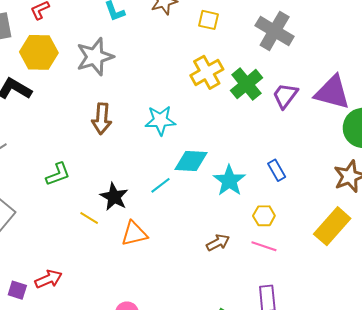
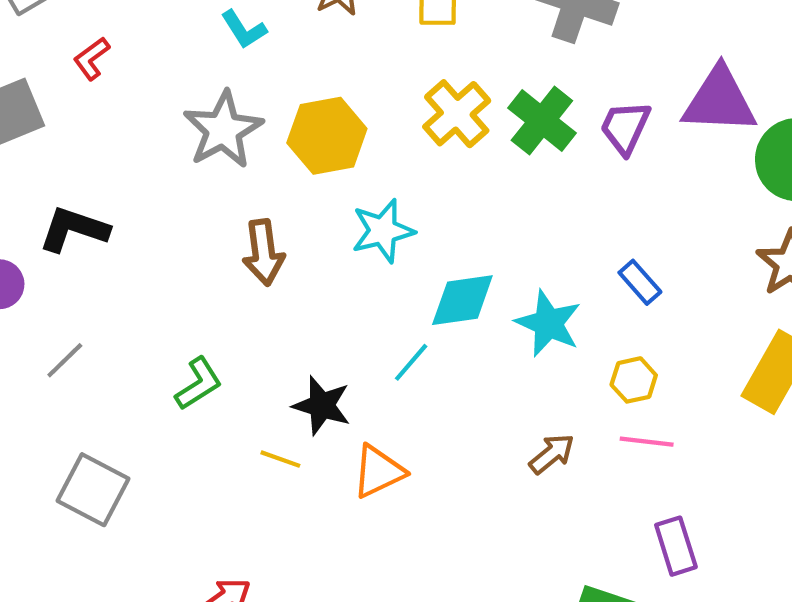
yellow hexagon: (39, 52) -> (327, 136), moved

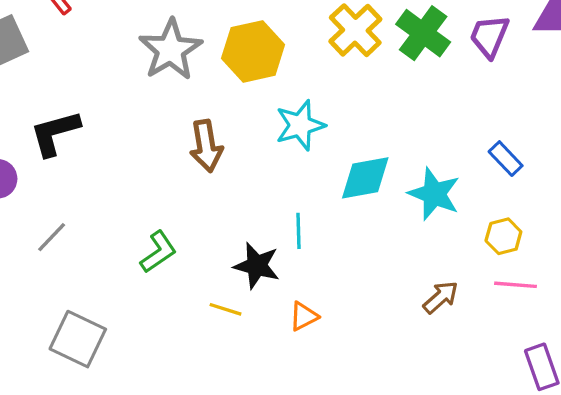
black L-shape: (74, 229) -> (55, 133), turned -32
cyan line: (411, 362) -> (299, 231), moved, turned -40
orange triangle: (378, 472) -> (304, 316), size x0.7

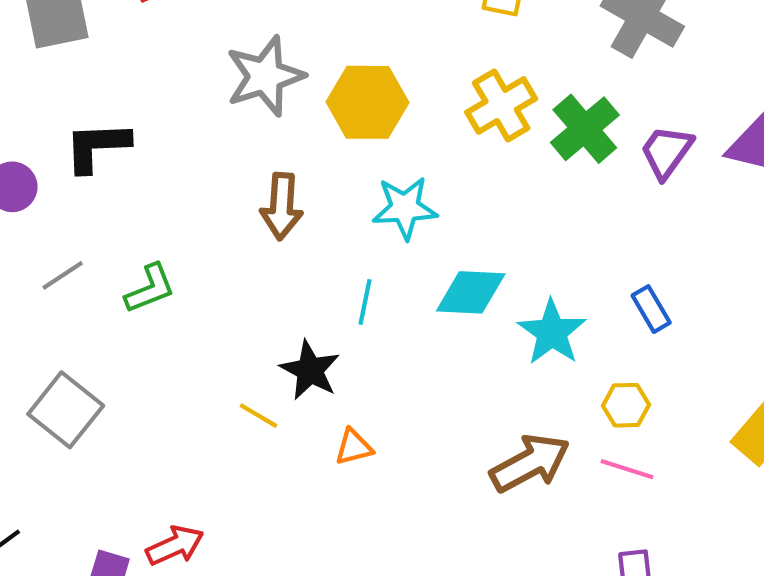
cyan line: (299, 231) -> (365, 302), moved
green L-shape: (158, 252) -> (150, 289), moved
brown arrow: (441, 297) -> (530, 463), size x1.6

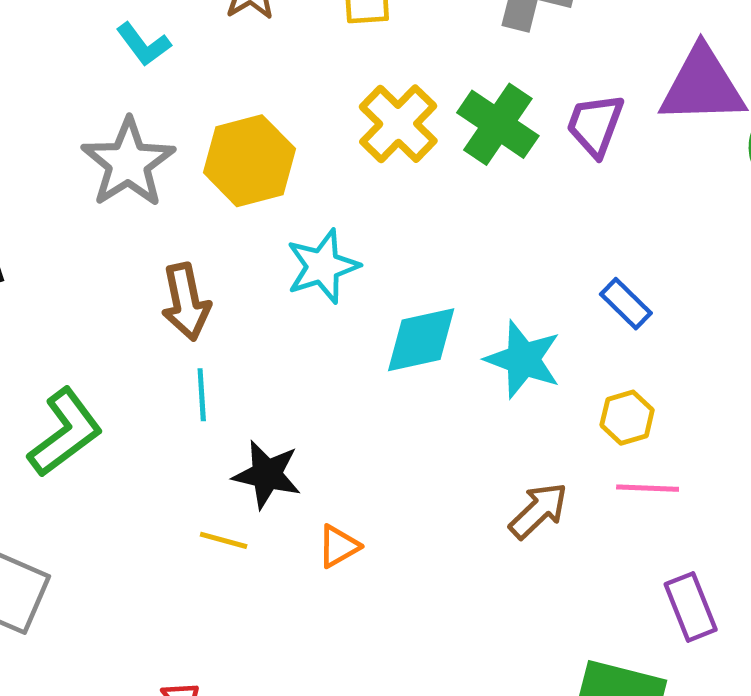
green L-shape: (150, 289) -> (65, 433), size x1.4
cyan line: (365, 302) -> (202, 395), moved
brown arrow: (530, 463) -> (538, 511), size x0.7

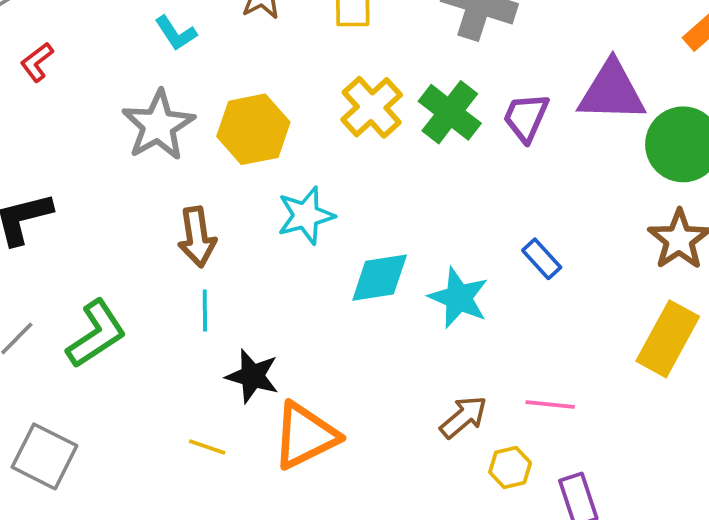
yellow hexagon: (627, 418) -> (510, 467), moved
yellow line: (224, 540) -> (207, 447), moved
orange triangle: (338, 546) -> (305, 436), size x2.0

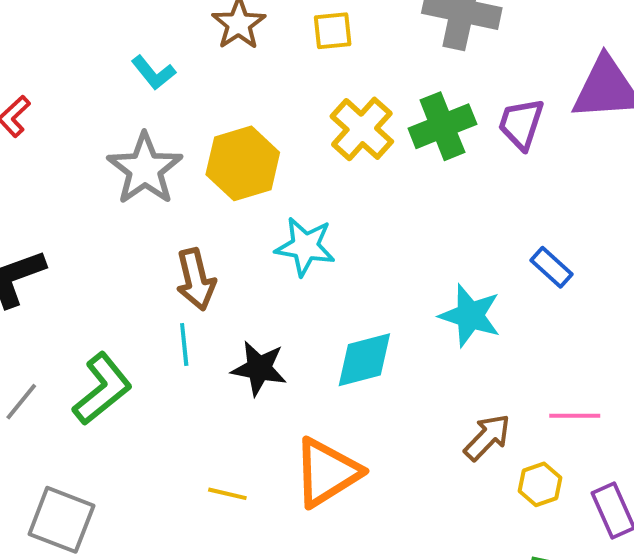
green cross: (450, 112) -> (442, 126), turned 36
cyan star: (306, 215) -> (305, 247), turned 30
cyan diamond: (380, 278) -> (364, 360), moved
cyan line: (205, 310) -> (184, 344), moved
black star: (252, 376) -> (259, 368), moved

